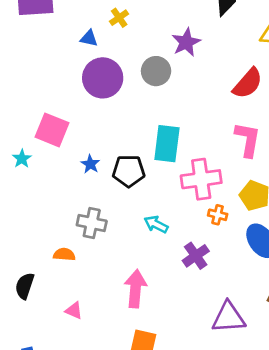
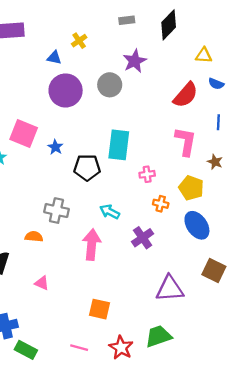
blue star: (90, 164) -> (55, 147), moved
pink cross: (201, 179) -> (147, 174), size x0.5
pink arrow: (135, 289) -> (92, 245), moved

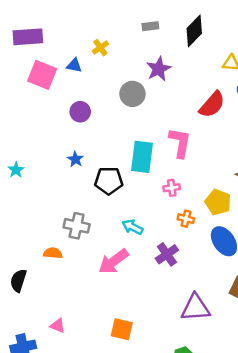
purple circle: (66, 90) -> (80, 112), moved, size x0.6
pink square: (24, 134) -> (42, 75), moved
pink L-shape: (186, 141) -> (180, 143), moved
pink arrow: (92, 245) -> (113, 261), turned -132
pink triangle: (42, 283) -> (58, 326), moved

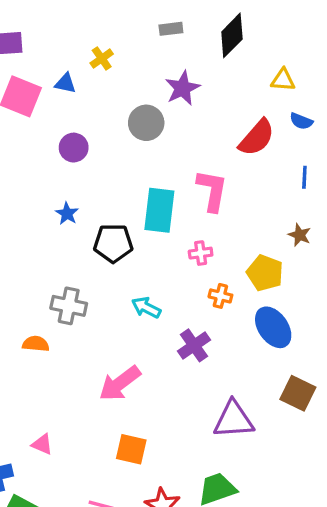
pink arrow: (113, 261) -> (120, 383), moved

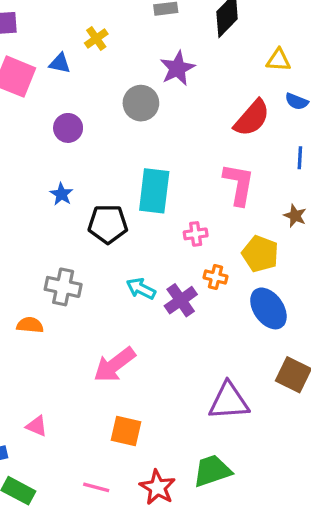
pink L-shape: (212, 190) -> (239, 184), moved
purple cross: (194, 345) -> (181, 300), moved

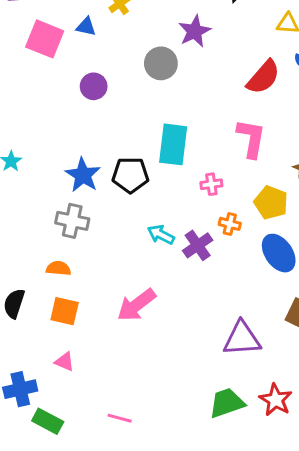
blue star: (61, 194) -> (83, 175), moved, size x1.6
gray cross: (63, 287) -> (72, 221), moved
orange square: (126, 431) -> (65, 311), moved
red star: (158, 487) -> (276, 400), moved

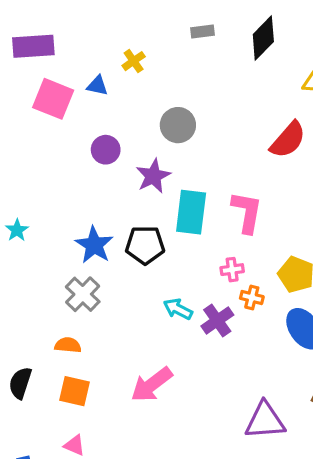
purple star: (195, 31) -> (153, 176), moved
pink L-shape: (251, 138) -> (247, 212), moved
pink cross: (211, 184) -> (232, 270), moved
gray cross: (72, 221) -> (83, 294), turned 32

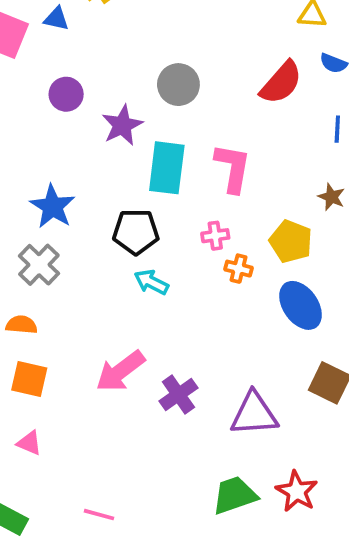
gray circle: (178, 125) -> (178, 85), moved
black pentagon: (145, 245) -> (136, 232), moved
purple cross: (217, 320) -> (178, 395), moved

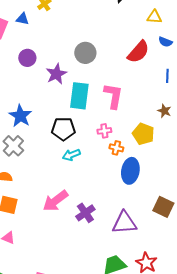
cyan arrow: (151, 282) -> (71, 155), turned -48
blue ellipse: (301, 305) -> (130, 171), moved, turned 45

